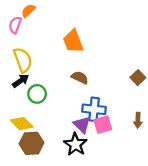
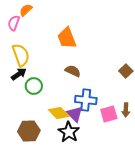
yellow diamond: (22, 124) -> (59, 113), moved
pink square: (103, 125) -> (109, 114), moved

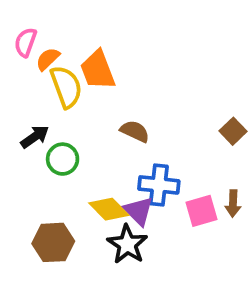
orange semicircle: (26, 10) -> (48, 59), moved
orange trapezoid: (67, 38) -> (98, 70), moved
yellow semicircle: (21, 55) -> (66, 87), moved

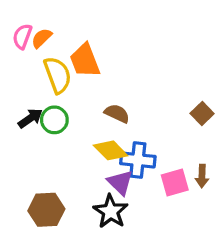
orange semicircle: (48, 59) -> (42, 38), moved
green circle: (63, 159) -> (54, 120), moved
yellow diamond: (109, 209) -> (111, 150), moved

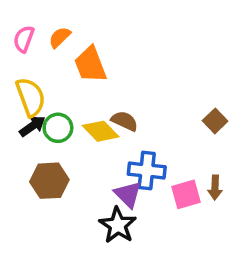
orange semicircle: (42, 38) -> (60, 37), moved
yellow semicircle: (58, 75) -> (31, 97), moved
yellow diamond: (111, 150) -> (101, 131), moved
brown hexagon: (46, 210) -> (49, 181), moved

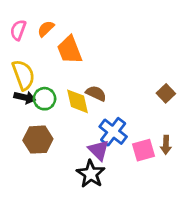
black arrow: (32, 126) -> (25, 97), turned 48
yellow diamond: (101, 131) -> (78, 101), turned 32
blue cross: (147, 170) -> (113, 132), turned 32

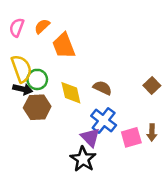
brown semicircle: (96, 93) -> (102, 88), moved
green circle: (45, 99) -> (37, 79), moved
brown hexagon: (38, 140) -> (37, 107), moved

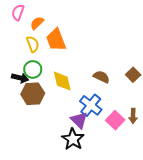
pink semicircle: (17, 28) -> (18, 12), moved
yellow semicircle: (22, 69) -> (33, 44), moved, size x0.7
brown semicircle: (102, 88) -> (101, 77), moved
pink square: (131, 137) -> (115, 120), turned -30

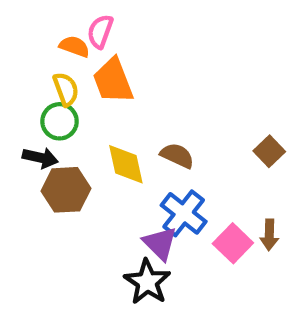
pink semicircle: (18, 12) -> (100, 31), moved
orange semicircle: (37, 23) -> (74, 46), turned 64
green circle: (33, 69) -> (60, 121), moved
brown semicircle: (101, 77) -> (177, 156), moved

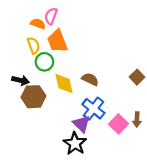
green circle: (60, 121) -> (44, 62), moved

